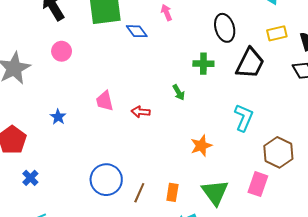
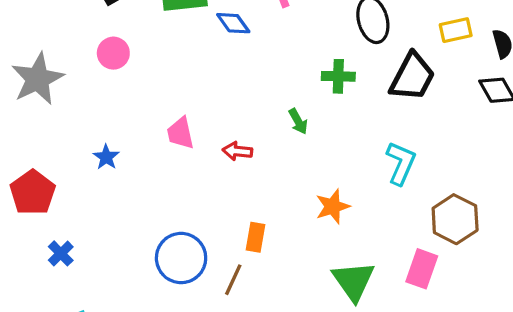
orange rectangle: (172, 192) -> (255, 237), moved

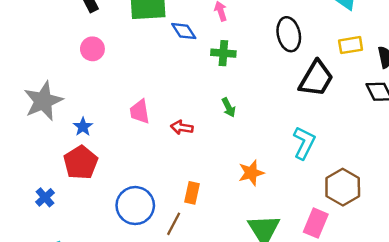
green cross: (338, 76) -> (223, 53), moved
gray star: (38, 79) -> (43, 101), moved
red pentagon: (33, 193) -> (81, 163), moved

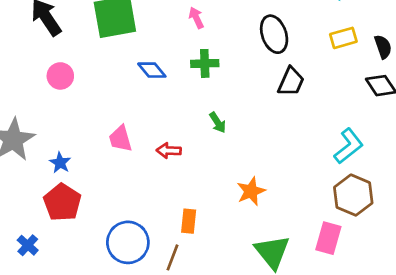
blue diamond: (184, 31) -> (152, 70), moved
black trapezoid: (316, 79) -> (291, 82), moved, size x0.7
cyan L-shape: (304, 143) -> (349, 146), moved, turned 32

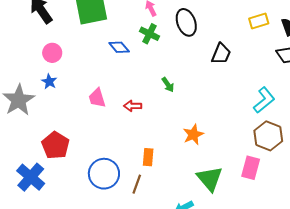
black ellipse: (274, 34) -> (186, 22), moved
green cross: (205, 63) -> (149, 34), moved, turned 30
blue star: (60, 163) -> (49, 82), moved
blue cross: (28, 245) -> (31, 177), size x1.8

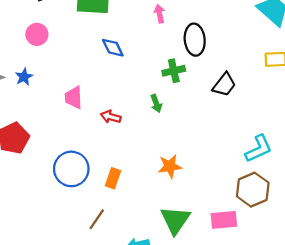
green cross: (149, 34) -> (174, 71), moved, turned 36
blue star: (49, 82) -> (24, 77), moved
pink rectangle: (251, 168) -> (224, 220), turned 55
blue circle: (104, 174) -> (71, 169), moved
brown line: (137, 184) -> (97, 219), moved

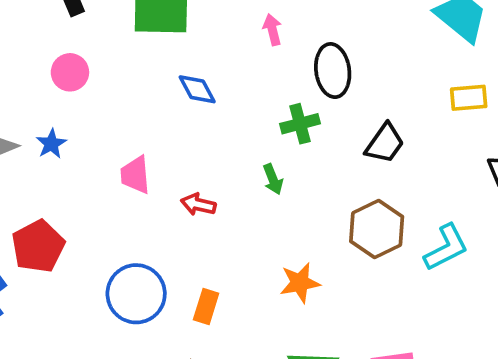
brown hexagon: (253, 190) -> (377, 229), moved

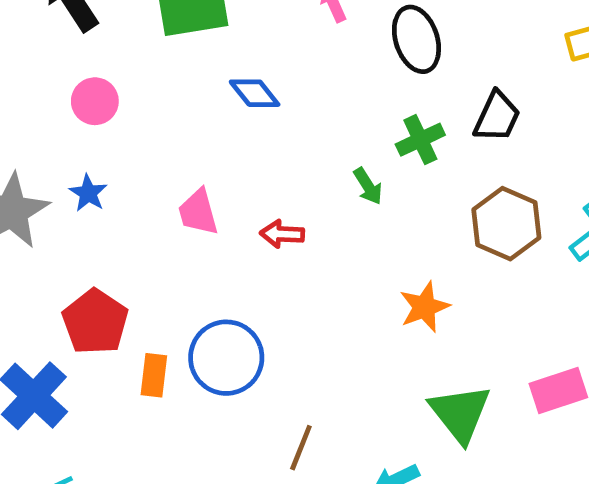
green cross: (300, 124) -> (420, 140), moved
orange rectangle: (206, 307) -> (154, 375), moved

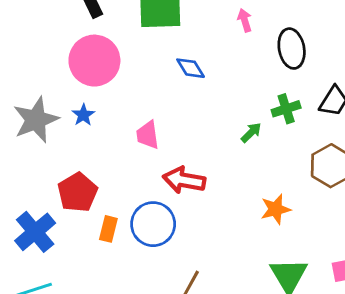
pink circle: (95, 101) -> (94, 61), size x1.8
green arrow: (368, 186) -> (251, 133), turned -110
red arrow: (282, 234) -> (184, 180), moved, size x1.6

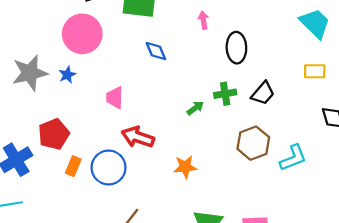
orange star: (276, 209) -> (185, 167), moved

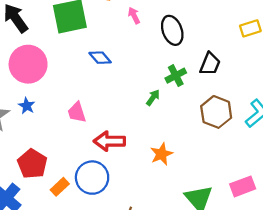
orange rectangle: (73, 166) -> (60, 187), turned 42

